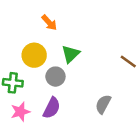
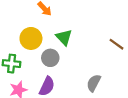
green triangle: (71, 54) -> (64, 37), turned -30

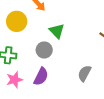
yellow circle: (31, 38) -> (17, 21), moved

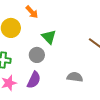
gray semicircle: (84, 73) -> (75, 77), turned 70

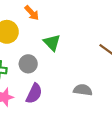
gray circle: (37, 55) -> (28, 64), moved

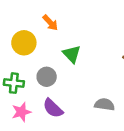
purple semicircle: (34, 94) -> (53, 108), turned 108

